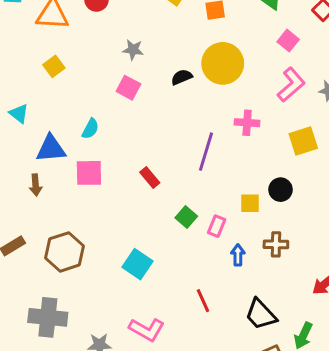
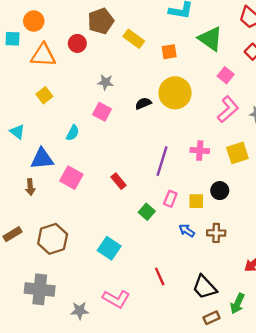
pink cross: (247, 123) -> (200, 151), moved
cyan semicircle: (90, 129) -> (73, 133), moved
pink square: (89, 173) -> (71, 178), turned 30
pink rectangle: (217, 226) -> (170, 199), moved
blue arrow: (238, 255) -> (187, 231), moved, turned -56

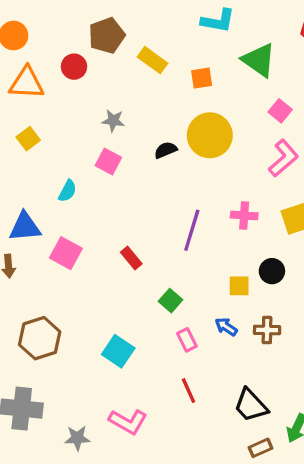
pink rectangle: (170, 199) -> (187, 340), moved, turned -49

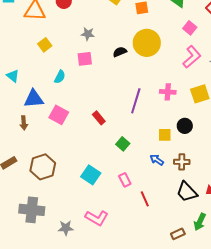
yellow square: (28, 139) -> (45, 45), moved
pink square: (108, 162) -> (85, 59), turned -35
pink rectangle: (187, 340) -> (125, 180), moved
red line: (189, 391) -> (145, 199), moved
black trapezoid: (251, 405) -> (187, 192), moved

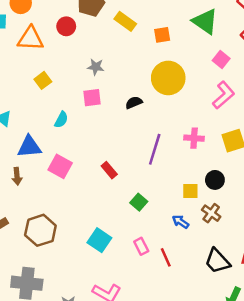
black semicircle: (120, 52) -> (134, 103), moved
brown cross: (182, 162) -> (211, 213), moved, turned 35
red line: (145, 199) -> (166, 257), moved

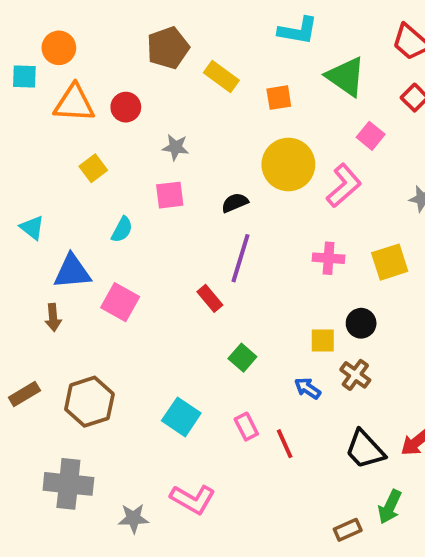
red circle: (66, 26) -> (126, 107), moved
pink L-shape: (224, 95) -> (344, 186), moved
purple line: (155, 149) -> (241, 258), moved
red rectangle: (109, 170) -> (210, 298), moved

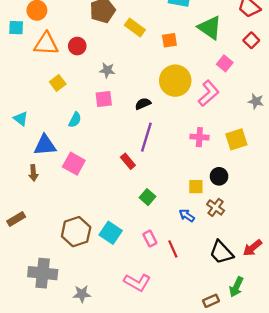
brown hexagon: (89, 402) -> (76, 232), moved
pink L-shape: (193, 499) -> (137, 282), moved

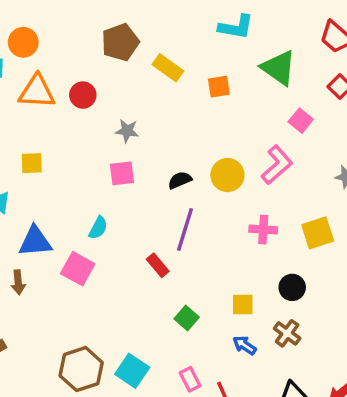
yellow circle: (175, 81) -> (227, 175), moved, size x0.7
yellow square: (58, 83) -> (32, 163), moved, turned 35
cyan semicircle: (75, 120) -> (98, 228), moved
yellow square: (196, 187) -> (243, 304), moved

